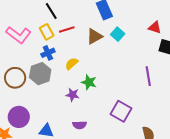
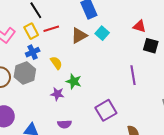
yellow semicircle: (72, 64) -> (56, 63), turned 96
purple square: (121, 111) -> (106, 110), turned 30

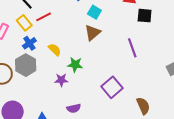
brown triangle: (79, 36) -> (93, 33), moved

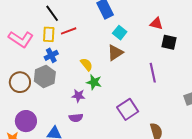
yellow rectangle: (24, 23) -> (49, 34), turned 35
yellow semicircle: (55, 50) -> (87, 64), moved
purple semicircle: (74, 108) -> (76, 118), moved

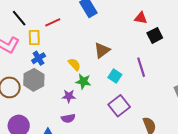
black line: (52, 13) -> (19, 18), moved
red line: (69, 31) -> (53, 22), moved
cyan square: (120, 33) -> (115, 76), moved
black square: (169, 42) -> (155, 35), turned -35

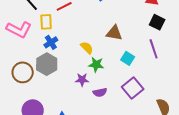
black square: (155, 35) -> (157, 22), moved, turned -35
brown triangle: (102, 50) -> (114, 33), turned 48
purple semicircle: (68, 118) -> (100, 92), moved

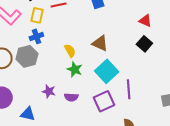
purple line: (154, 49) -> (129, 89), moved
cyan square: (128, 58) -> (107, 71), size x1.6
purple star: (82, 80) -> (49, 91), moved

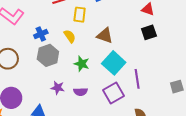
yellow rectangle: (37, 15) -> (80, 15), moved
black square: (144, 44) -> (149, 32), turned 35
yellow semicircle: (70, 51) -> (70, 36), moved
gray hexagon: (27, 56) -> (48, 55), moved

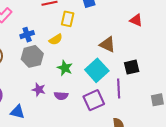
black square: (149, 32) -> (132, 67), moved
yellow semicircle: (70, 36) -> (56, 39), turned 88
brown triangle: (105, 36) -> (107, 45), moved

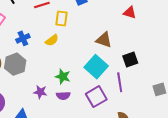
gray hexagon: (32, 56) -> (15, 64), moved
green star: (65, 68) -> (63, 77), moved

